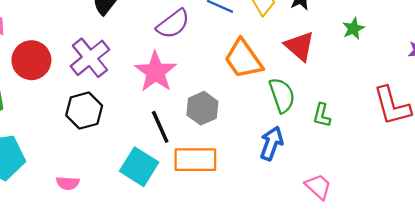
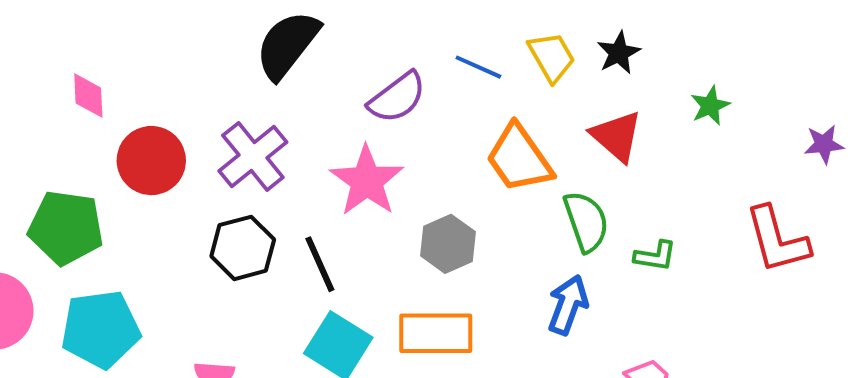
green L-shape: (322, 115) -> (655, 256), turned -95
black line: (160, 127) -> (320, 264), moved

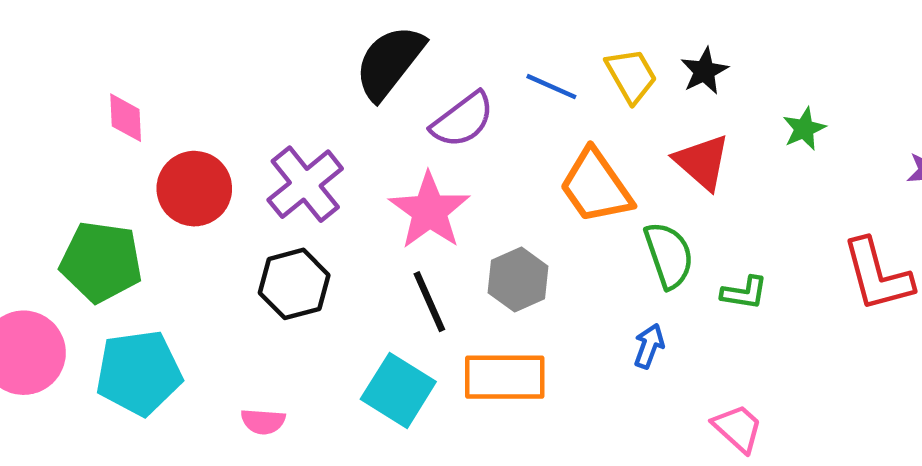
black semicircle: (287, 45) -> (389, 62), moved
black line: (320, 264) -> (429, 302), moved
blue arrow: (568, 305) -> (649, 346), size x0.7

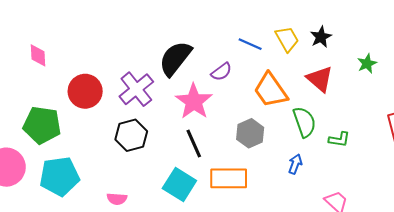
black semicircle: (389, 62) -> (175, 58), moved
pink diamond: (126, 118) -> (38, 55), moved
purple semicircle: (463, 120) -> (221, 72), moved, size x0.7
gray hexagon: (518, 280) -> (250, 133), moved

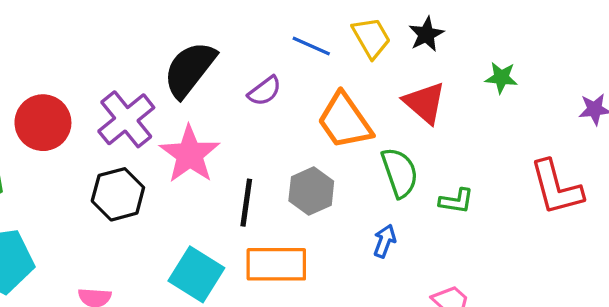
green star: (367, 64) -> (501, 78), turned 30
pink star: (194, 101) -> (190, 154), moved
black line: (194, 144) -> (246, 203), moved, turned 32

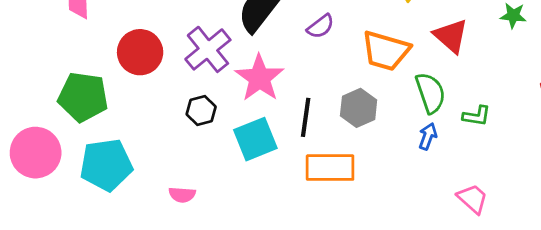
orange trapezoid: (345, 121) -> (386, 51), turned -39
black hexagon: (118, 194) -> (201, 111), size x0.7
blue arrow: (385, 241) -> (428, 136), moved
cyan square: (196, 274) -> (255, 139), moved, turned 36

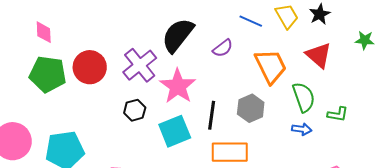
orange trapezoid: (386, 51) -> (271, 66), turned -132
green pentagon: (83, 97) -> (48, 74), moved
blue arrow: (428, 136) -> (302, 129), turned 78

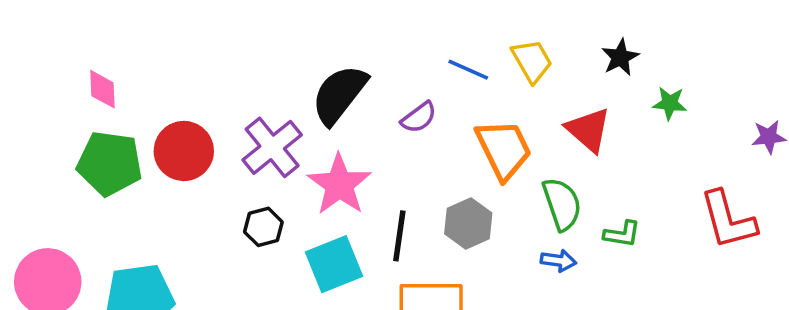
black star: (320, 14) -> (620, 57), moved

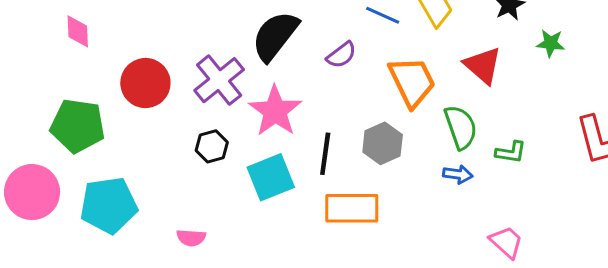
green pentagon: (110, 163) -> (78, 126), moved

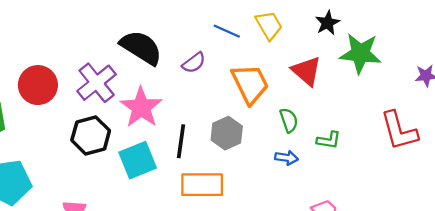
black semicircle: (275, 36) -> (141, 48), turned 84
green star: (551, 43) -> (360, 53), size x1.8
green semicircle: (461, 127) -> (289, 120), size x0.7
black hexagon: (212, 146) -> (91, 135), size x1.5

